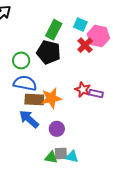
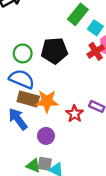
green rectangle: (54, 30) -> (78, 14), moved
black pentagon: (49, 52) -> (54, 51), turned -30
red star: (83, 90) -> (75, 114), moved

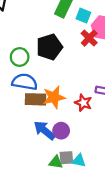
blue arrow: (18, 119) -> (45, 130), moved

